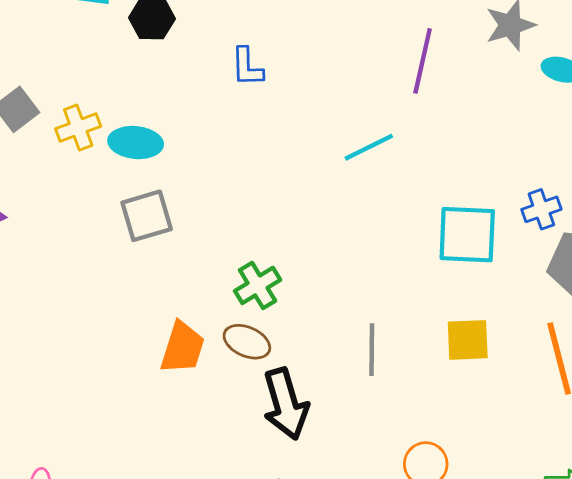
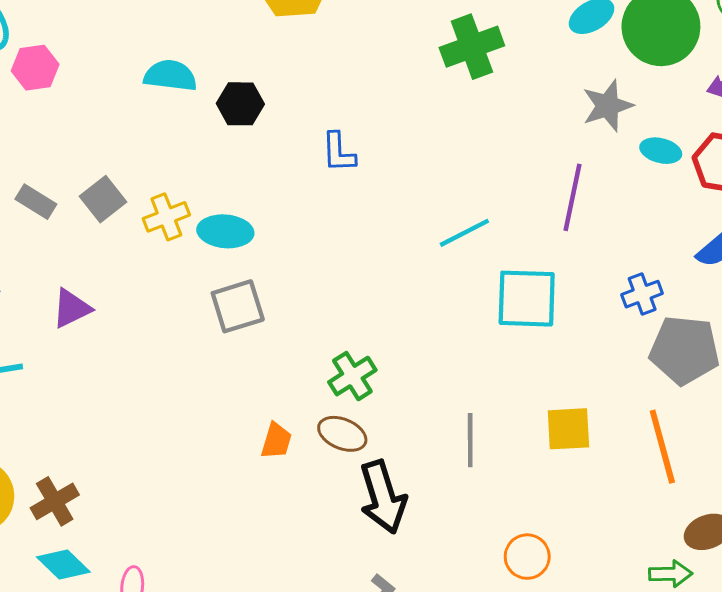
purple line: (423, 61) -> (572, 197), moved
cyan square: (467, 235) -> (527, 299), moved
orange trapezoid: (182, 348) -> (276, 441), size x0.7

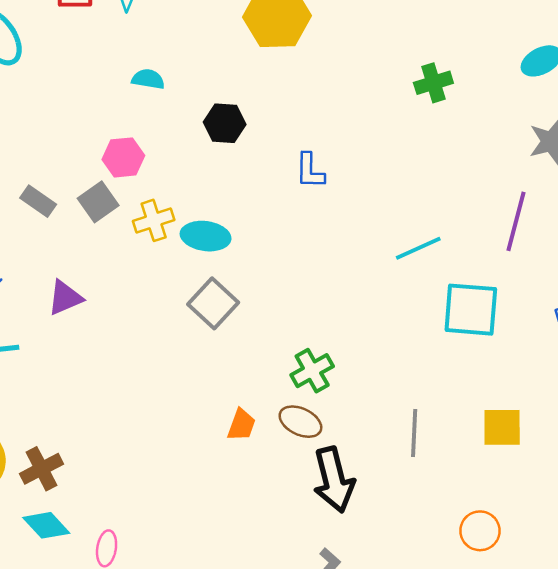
green cross: (472, 47) -> (433, 83), size x0.7
pink hexagon: (35, 68) -> (123, 157), moved
cyan semicircle: (170, 76) -> (148, 79), moved, size x0.7
gray square: (238, 306) -> (213, 303), turned -33
orange circle: (527, 557) -> (480, 531), moved

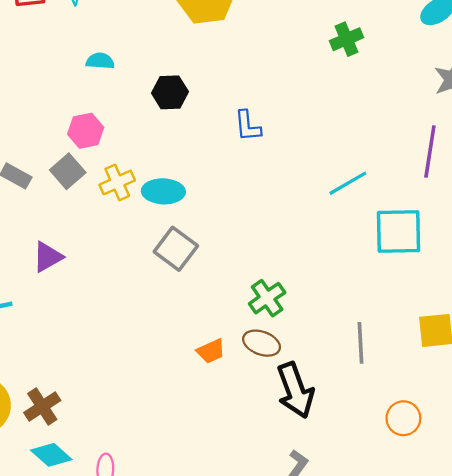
orange trapezoid: (241, 425) -> (211, 351), turned 52
orange circle: (480, 531) -> (403, 418), moved

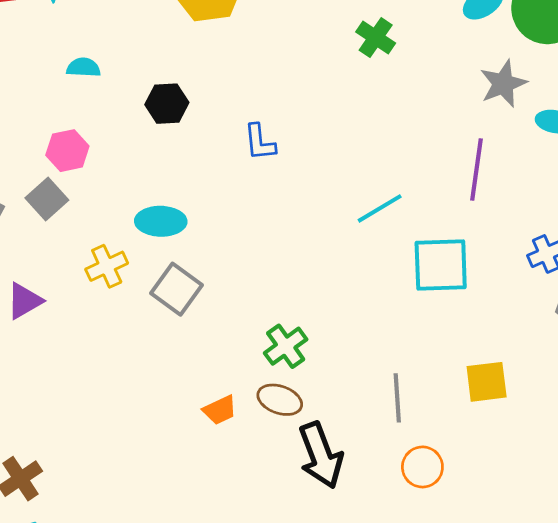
green cross: (346, 39) -> (376, 38), turned -32
yellow cross: (117, 182) -> (107, 266), moved
orange circle: (403, 418) -> (422, 467), moved

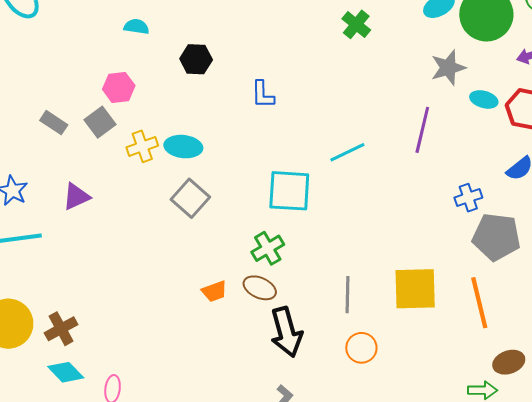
cyan square: (441, 265) -> (289, 191), moved
yellow cross: (107, 266) -> (142, 146), moved
yellow square: (487, 382) -> (415, 289), size x1.4

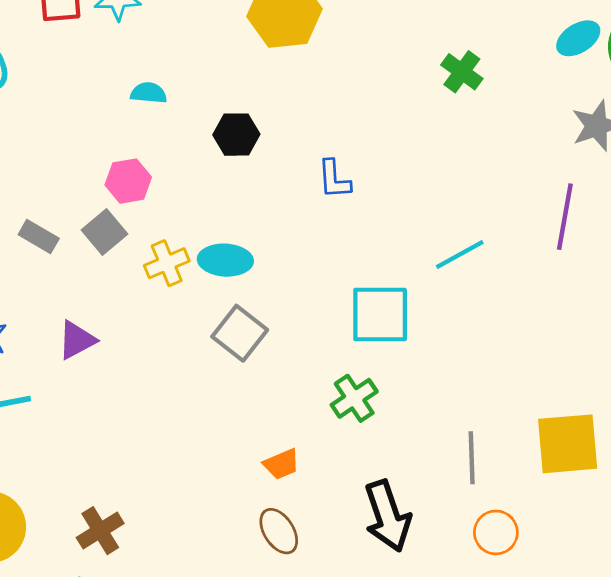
brown ellipse: (260, 288) -> (279, 531), moved, turned 36
brown cross: (61, 329) -> (100, 531), moved

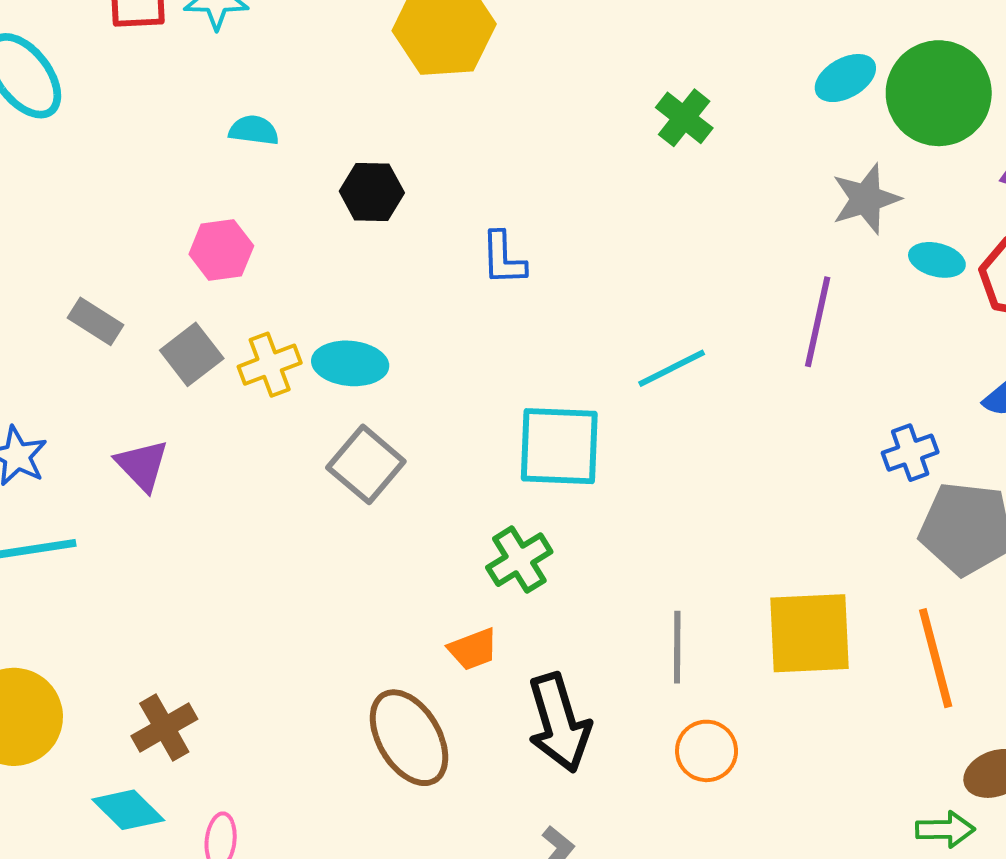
gray square: (104, 232) -> (192, 354), moved
purple triangle: (77, 340) -> (142, 465), turned -48
orange trapezoid: (281, 464) -> (473, 649), moved
brown ellipse: (279, 531) -> (409, 738), size x1.5

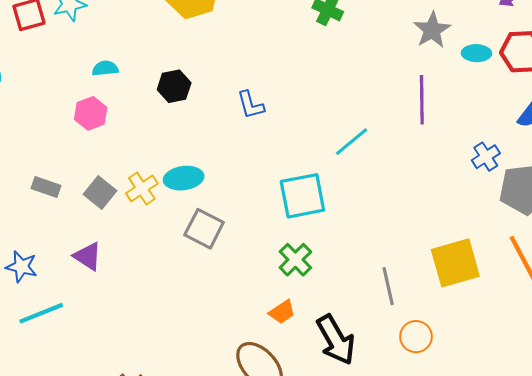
pink hexagon: (221, 250) -> (91, 113), moved

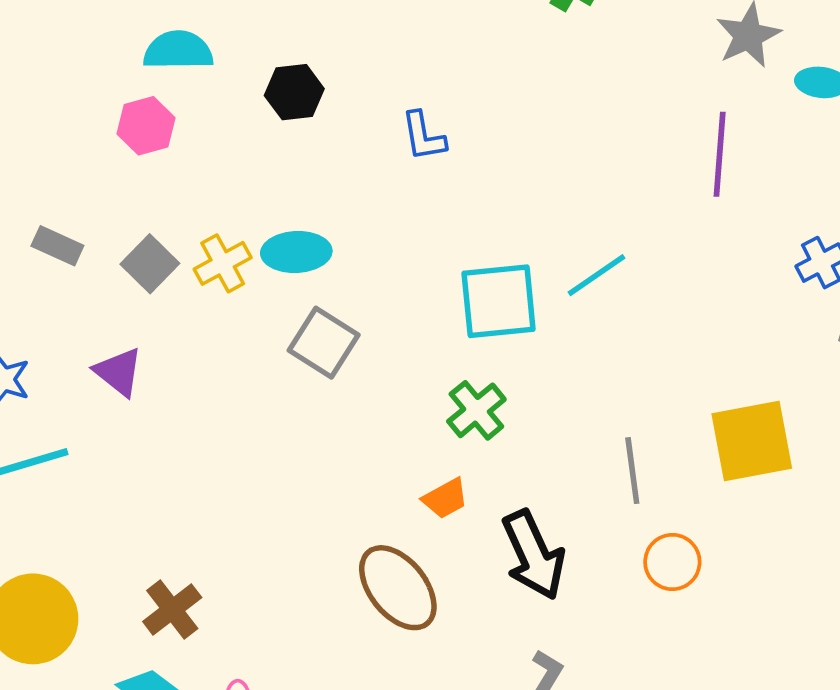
cyan semicircle: (105, 68) -> (178, 50), size x1.5
cyan line: (352, 142) -> (597, 275), moved

